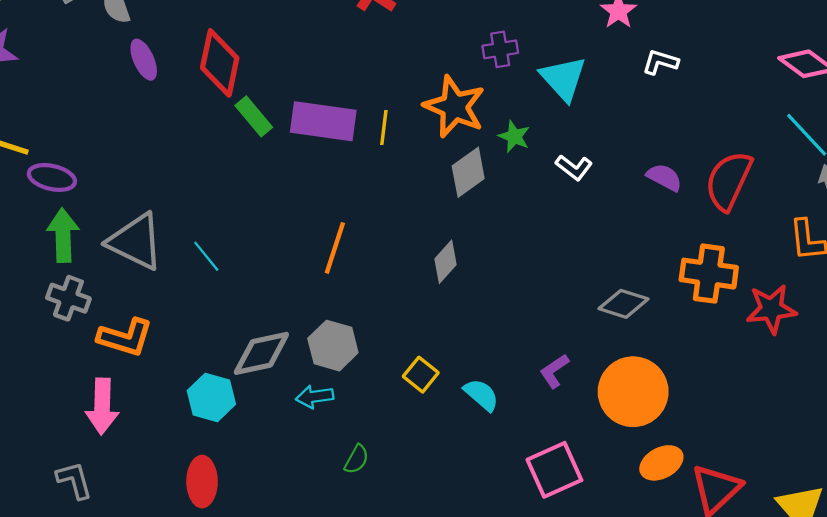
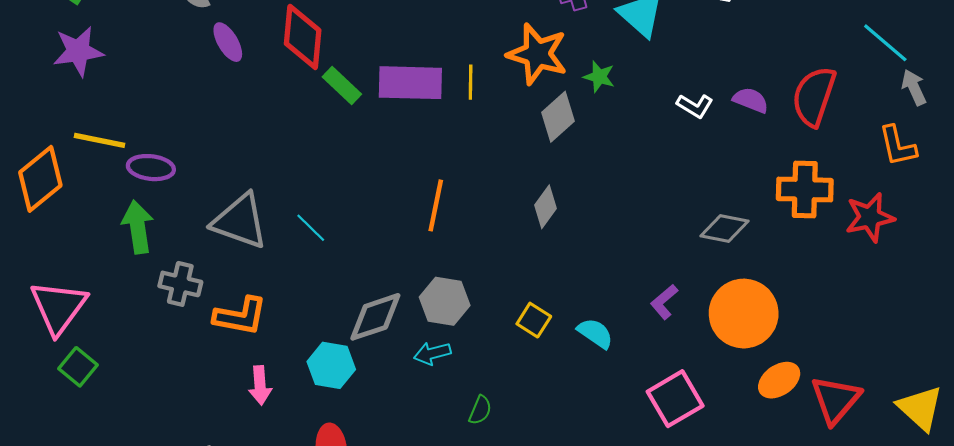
white L-shape: (574, 167) -> (695, 106), moved
green arrow: (63, 235) -> (138, 227), moved
pink arrow: (102, 406) -> (260, 385), moved, size x0.7

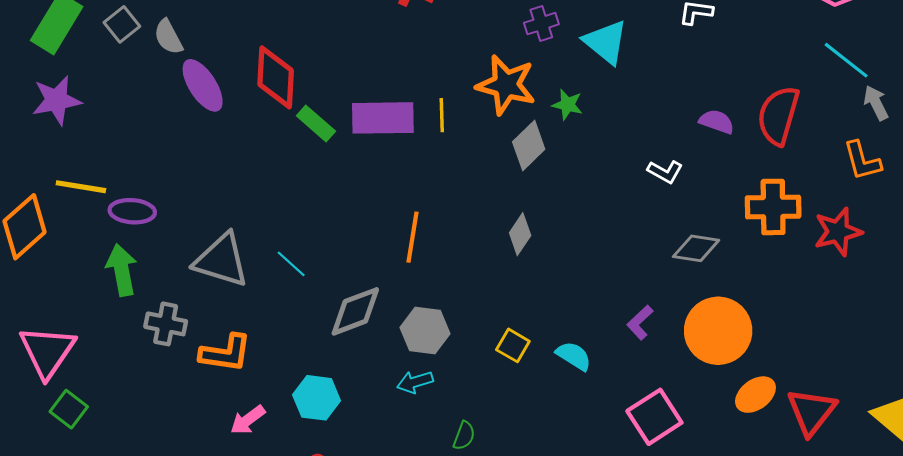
purple ellipse: (228, 42) -> (203, 85), size x1.4
white L-shape: (695, 106) -> (665, 172), moved
gray diamond: (375, 317) -> (355, 311), moved
pink arrow: (260, 385) -> (248, 420), turned 60

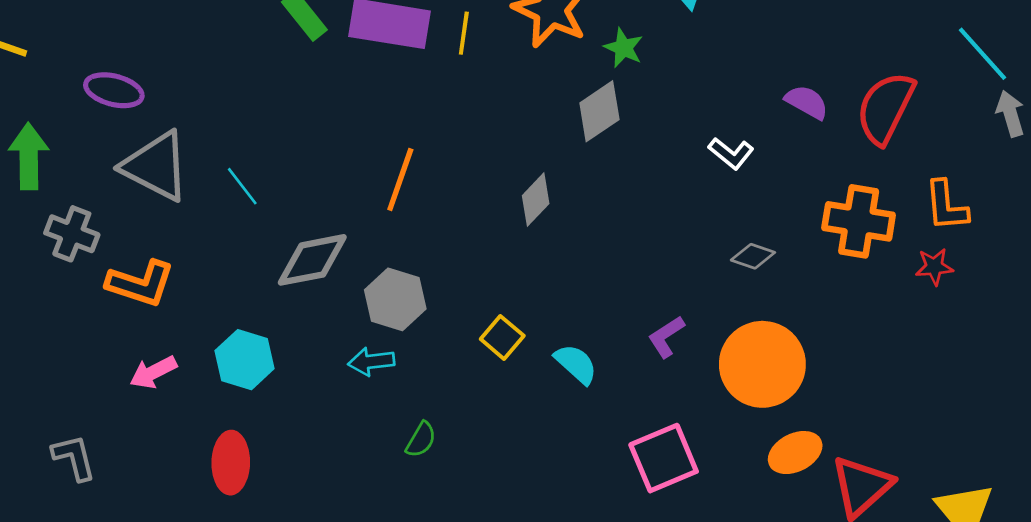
gray diamond: (529, 146) -> (599, 111), moved
orange L-shape: (862, 161) -> (946, 206), moved
purple ellipse: (132, 211) -> (114, 90), moved
red star: (838, 232) -> (934, 267), size x0.6
gray diamond: (696, 248) -> (753, 256), size x0.7

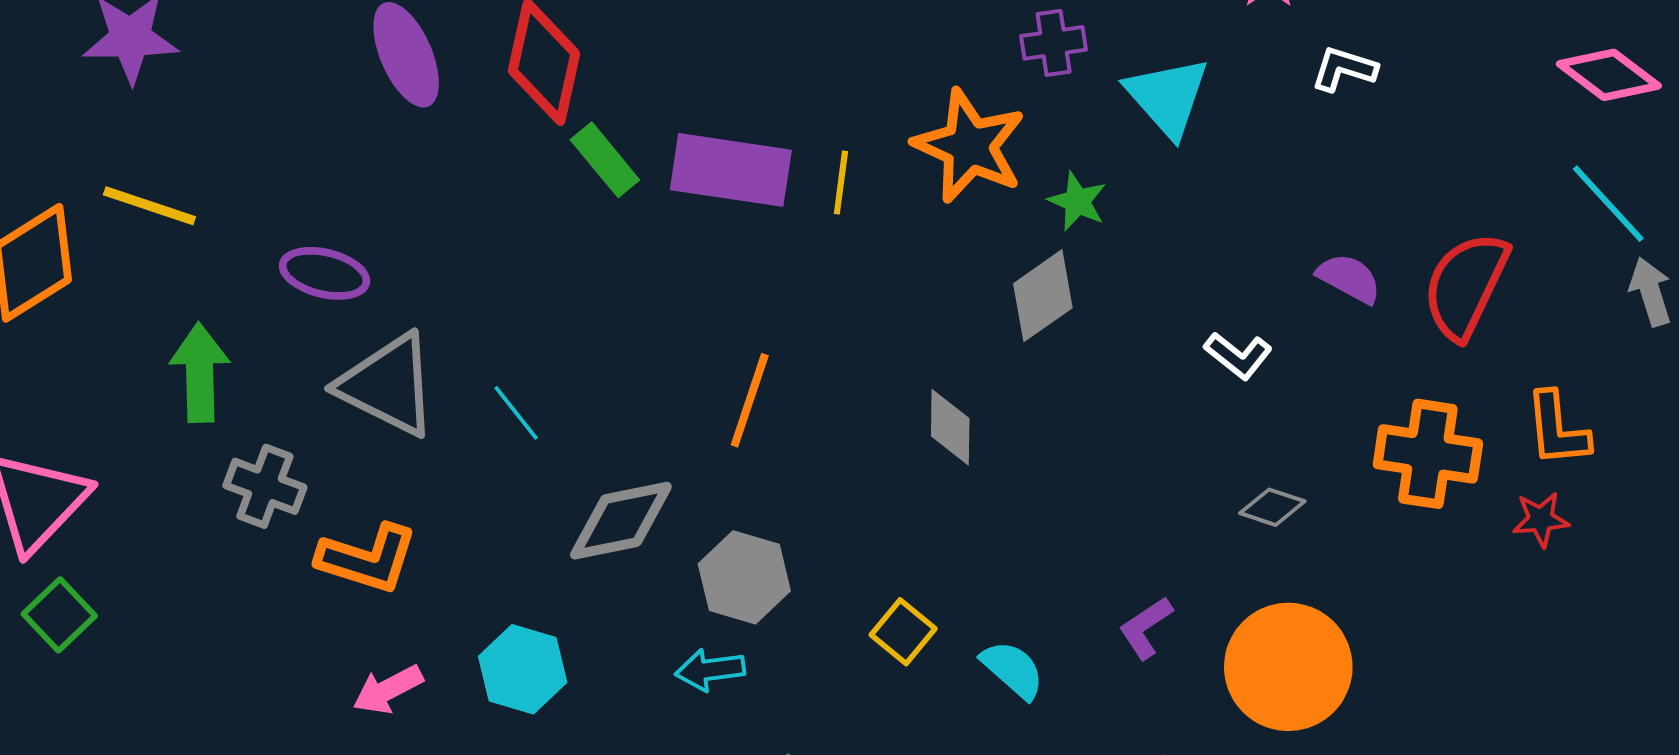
gray diamond: (536, 200) -> (950, 427), turned -42

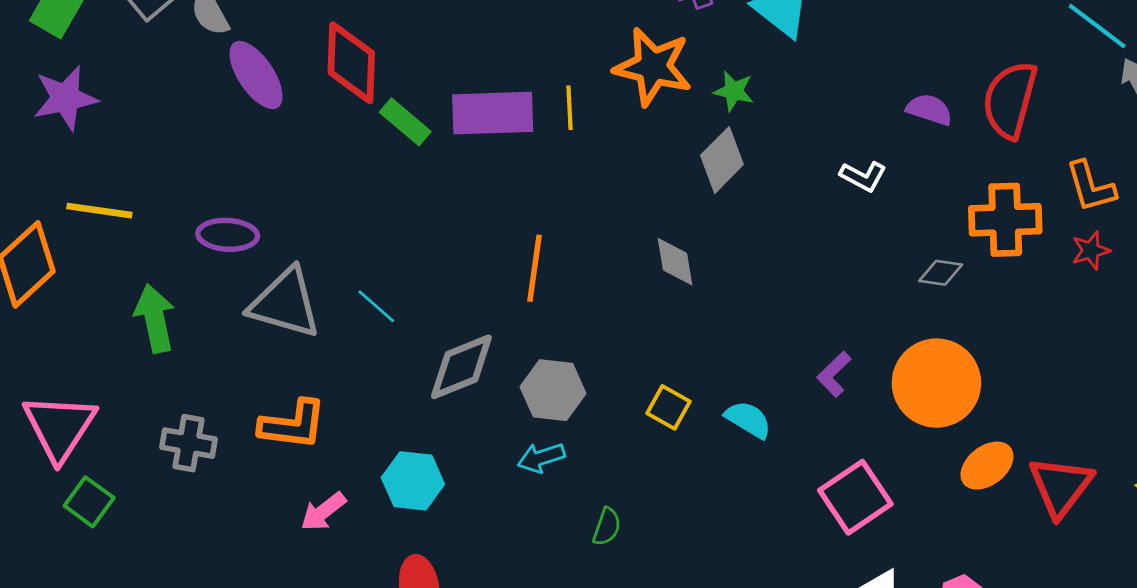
gray cross: (265, 486) -> (188, 443), moved
gray diamond: (1272, 507) -> (941, 273), moved

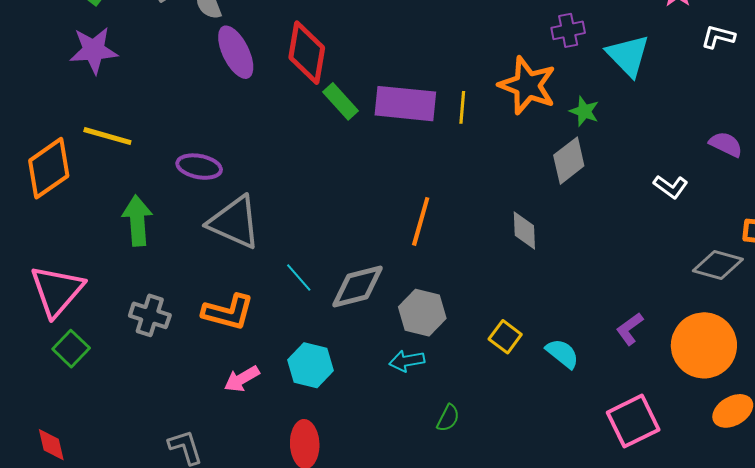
gray diamond: (941, 273) -> (718, 265), size x1.5
cyan line: (376, 306) -> (299, 278), moved

